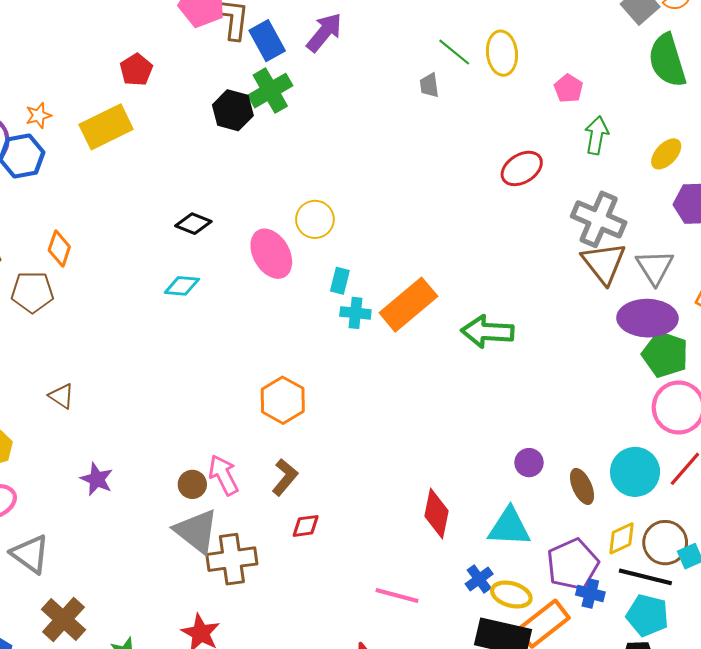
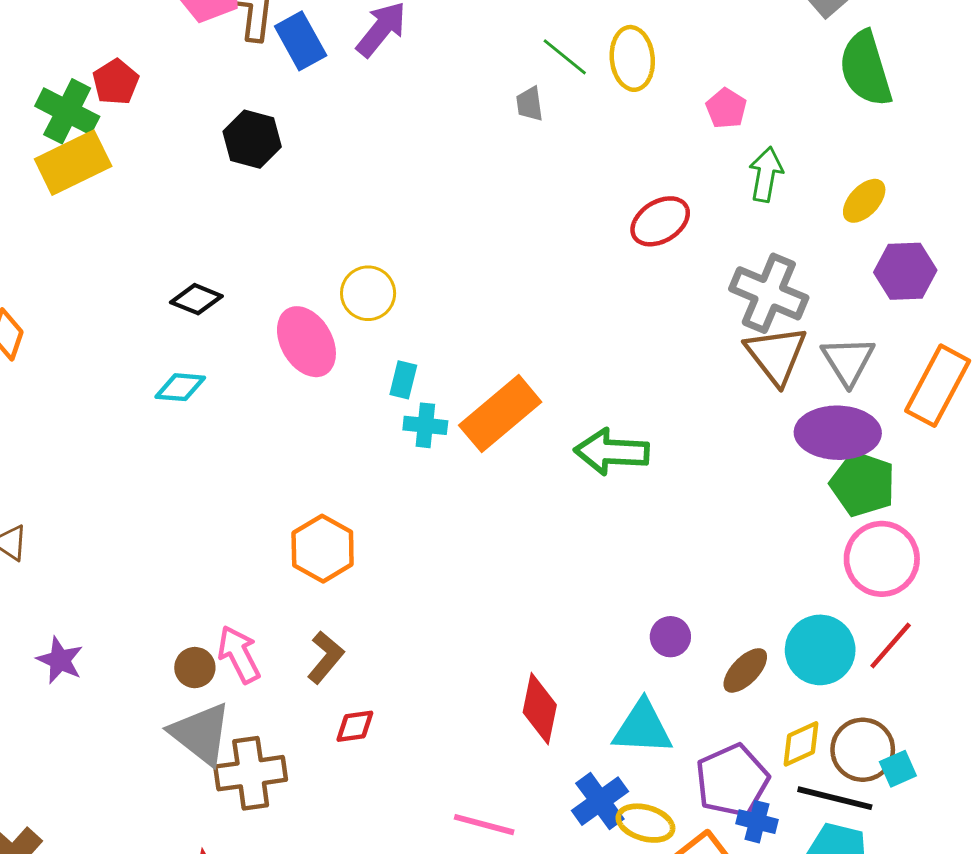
green cross: (270, 91) -> (67, 111), moved, turned -33
brown ellipse: (582, 486) -> (745, 670), turned 68
blue cross: (479, 579) -> (600, 801), size x1.4

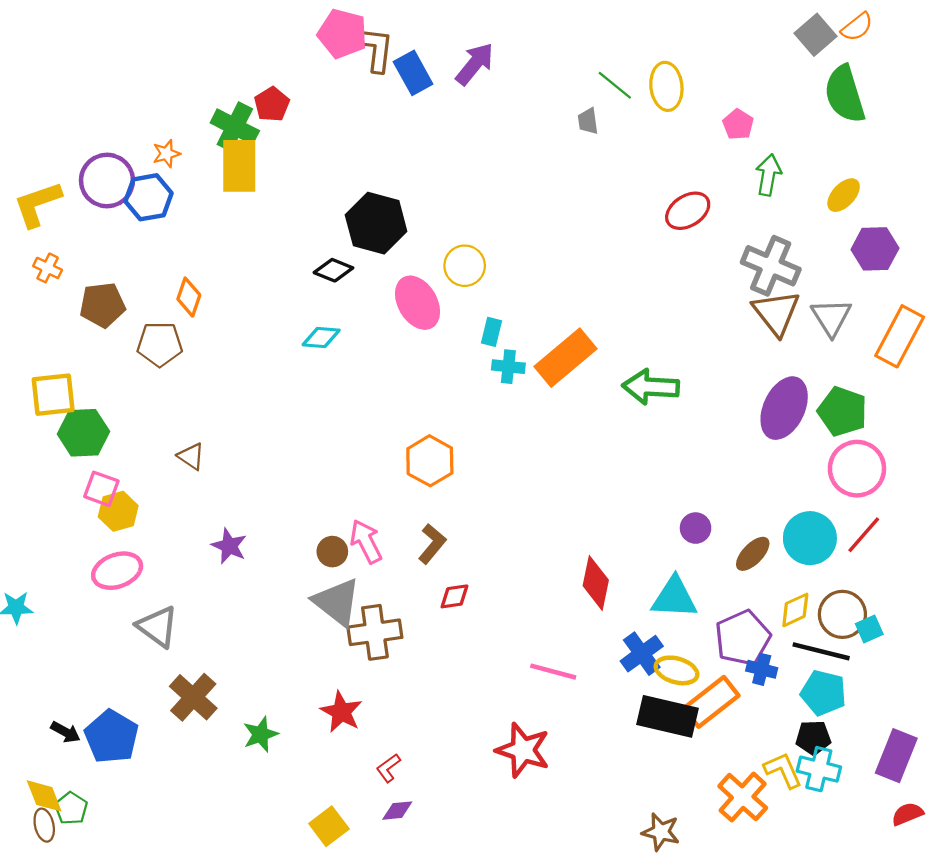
black hexagon: (252, 139) -> (376, 223), moved, size x1.4
yellow rectangle: (73, 163) -> (239, 166), turned -64
purple ellipse: (838, 433) -> (784, 408), moved, turned -66

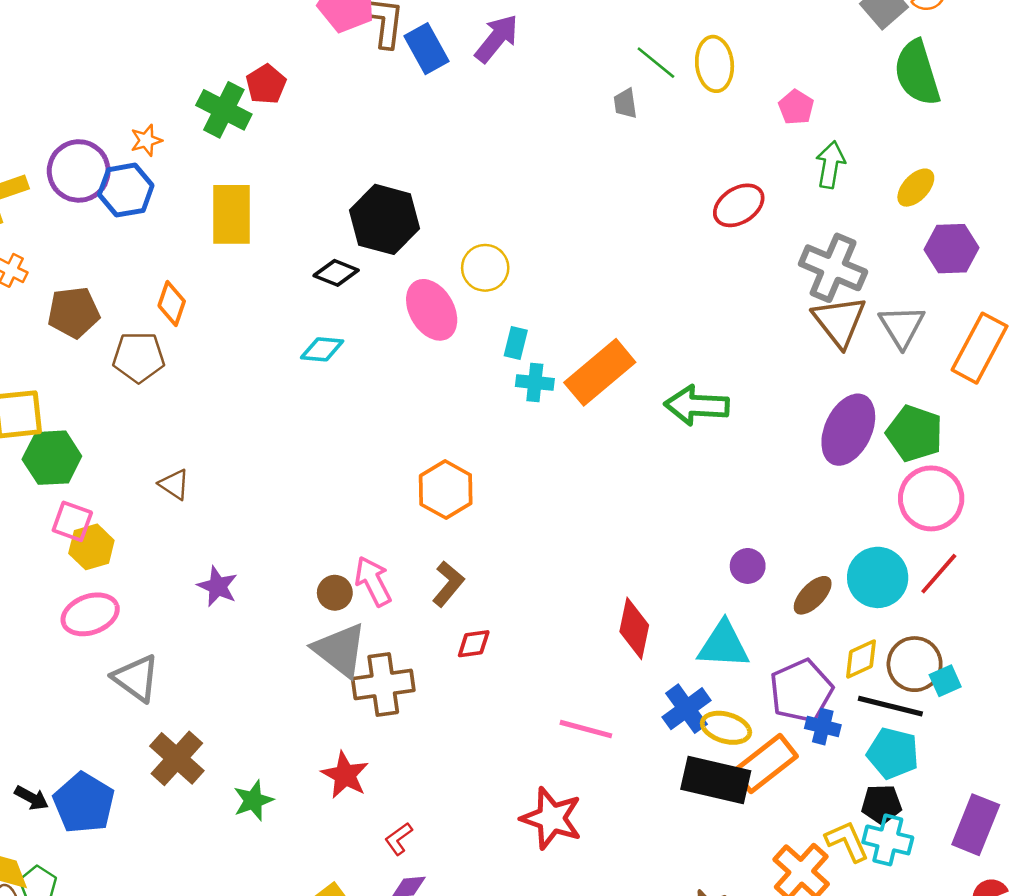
yellow rectangle: (239, 166) -> (232, 214), moved

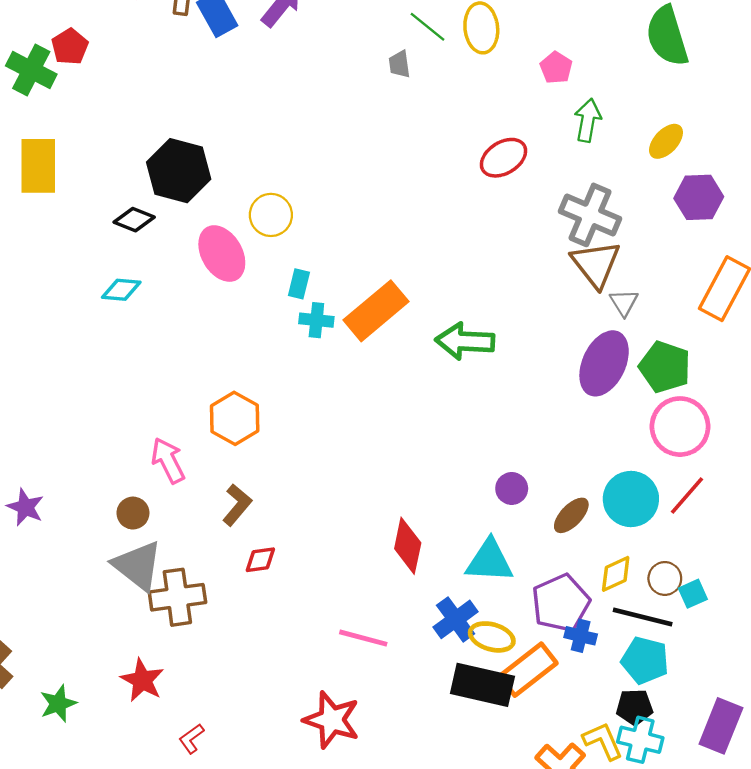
gray triangle: (902, 326) -> (624, 303), moved, size x0.7
pink arrow: (373, 581) -> (168, 460), moved
brown circle: (915, 664) -> (665, 578), size x0.7

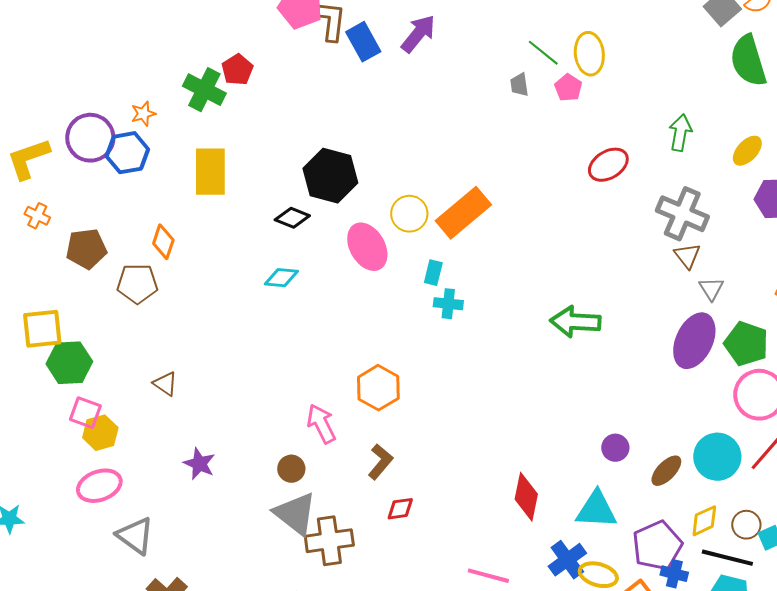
pink pentagon: (556, 68) -> (568, 88), moved
brown triangle: (596, 264) -> (687, 256), size x0.6
orange rectangle: (376, 311) -> (463, 213), moved

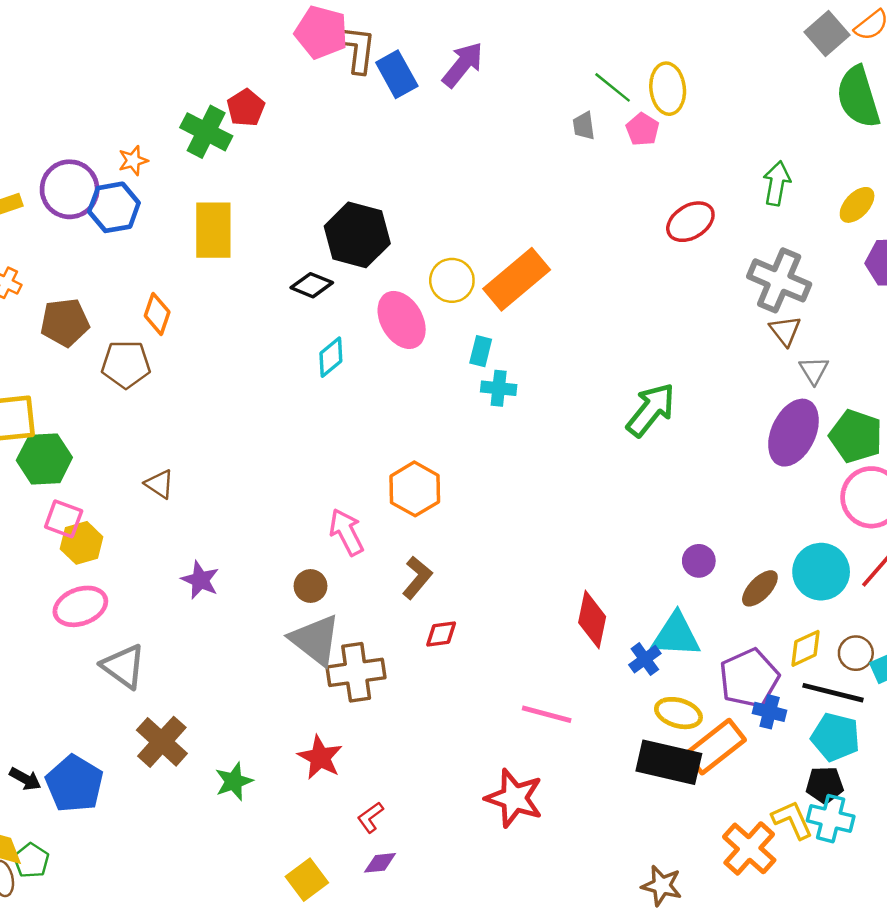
cyan diamond: (281, 278) -> (331, 357), moved, turned -44
green arrow: (575, 322) -> (651, 410), turned 126
blue cross: (567, 560) -> (645, 659), moved, size x0.7

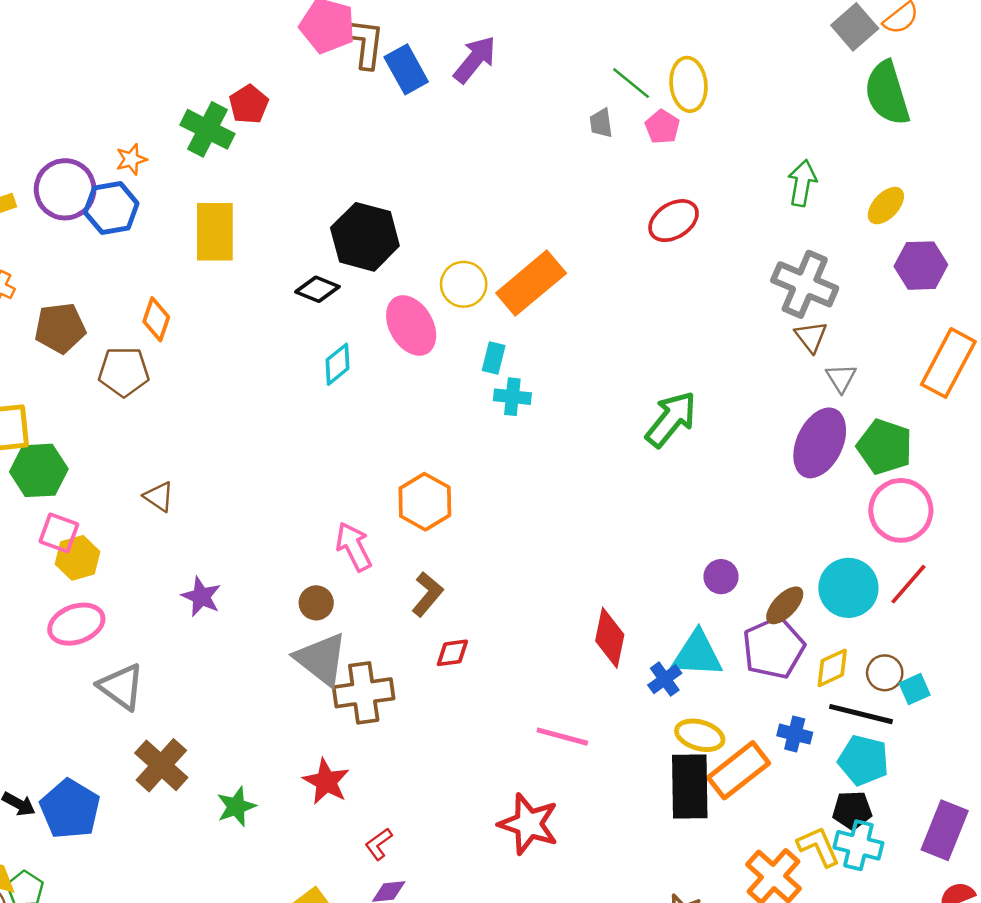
red ellipse: (690, 222) -> (674, 221), moved
purple pentagon: (749, 678) -> (773, 648), moved
black rectangle: (669, 762) -> (690, 787), turned 76

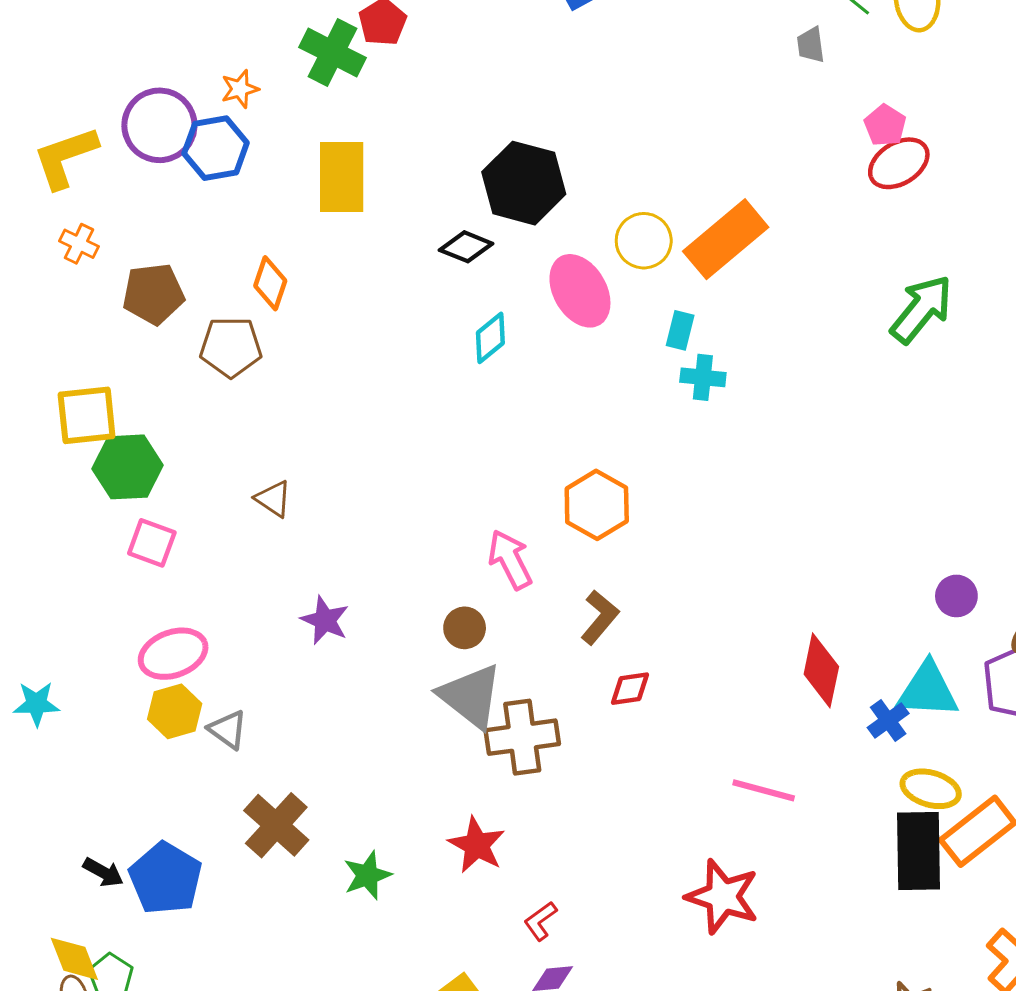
pink pentagon: (662, 127) -> (885, 125), moved
green arrow: (671, 419) -> (922, 309), moved
yellow hexagon: (78, 558) -> (175, 711), moved
gray triangle: (121, 687) -> (228, 730), size x0.7

